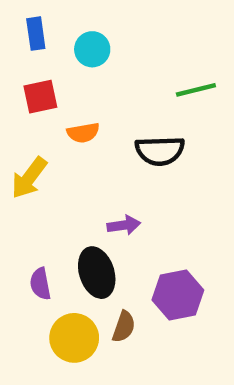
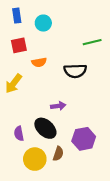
black ellipse: (97, 273) -> (45, 128), turned -30

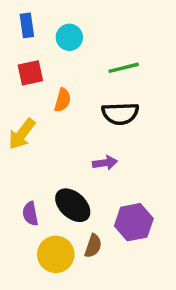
green line: (92, 42) -> (124, 68), moved
orange semicircle: (39, 62) -> (63, 100), turned -64
purple arrow: (58, 106) -> (105, 163), moved

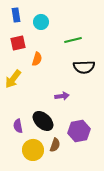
black semicircle: (120, 114) -> (84, 67), moved

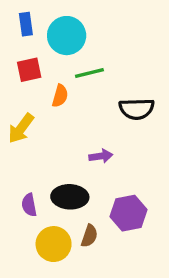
cyan circle: (41, 22) -> (67, 36), size x1.5
green line: (73, 40) -> (89, 73), moved
black ellipse: (43, 121) -> (70, 197), turned -40

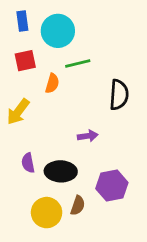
black semicircle: (137, 109) -> (119, 95), turned -84
purple semicircle: (29, 205) -> (28, 163), moved

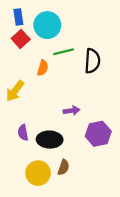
red square: (25, 61) -> (21, 39), moved, turned -30
black semicircle: (119, 95) -> (92, 61), moved
purple hexagon: (112, 186) -> (98, 134), moved

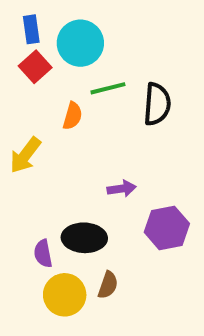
purple semicircle: (23, 133) -> (43, 254), moved

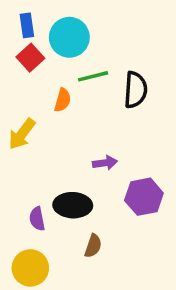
yellow circle: (65, 295) -> (30, 268), moved

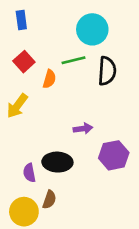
cyan circle: (69, 37) -> (92, 29), moved
red square: (30, 58) -> (24, 62), moved
brown semicircle: (93, 246) -> (49, 200), moved

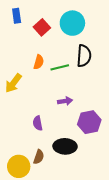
green line: (74, 60) -> (60, 67), moved
red square: (24, 62) -> (42, 27), moved
black ellipse: (57, 162) -> (65, 146), moved
purple semicircle: (29, 173) -> (38, 123), moved

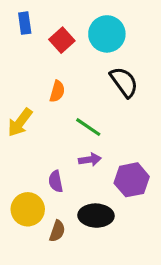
black semicircle: (84, 56) -> (124, 82), turned -40
green line: (60, 67) -> (88, 127), moved, turned 48
purple arrow: (65, 101) -> (90, 160), moved
yellow circle: (19, 166) -> (28, 209), moved

